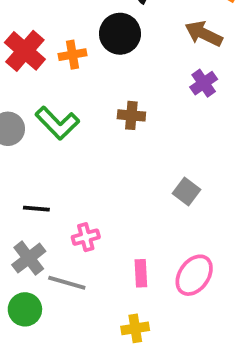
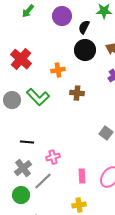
black circle: (120, 34) -> (85, 50), moved
orange cross: (72, 55) -> (58, 70), moved
gray line: (67, 283) -> (43, 181), turned -60

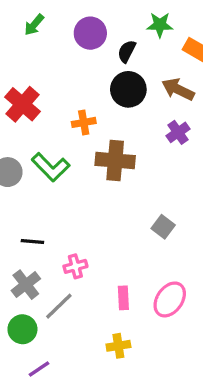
brown cross: (77, 93) -> (115, 160), size x1.6

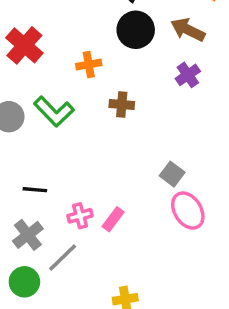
brown cross: (115, 160) -> (122, 105), size x0.6
pink rectangle: (123, 298) -> (113, 219), moved, turned 40
pink ellipse: (170, 299) -> (188, 211), moved, turned -68

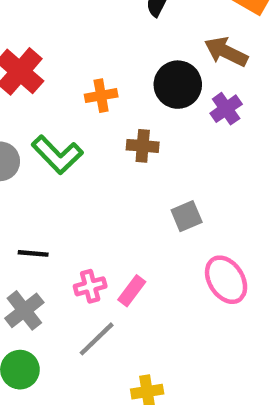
black circle: (136, 30) -> (178, 85), moved
gray square: (172, 174) -> (187, 216), moved, turned 30
gray line: (63, 257) -> (97, 339), moved

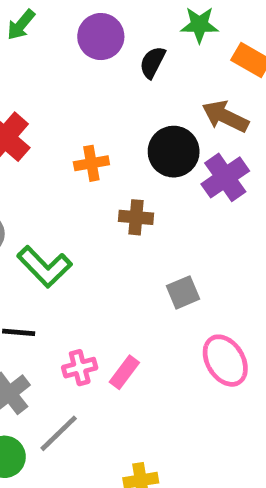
purple cross: (226, 109) -> (225, 177), size x1.4
green L-shape: (57, 155) -> (44, 267), moved
gray line: (97, 339) -> (59, 433), moved

